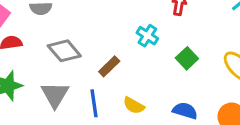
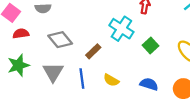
cyan cross: (147, 36) -> (121, 29), size x1.5

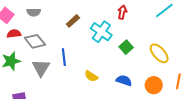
gray diamond: (60, 40) -> (35, 41), moved
brown rectangle: (93, 51) -> (73, 21), moved
blue line: (82, 78) -> (64, 57), moved

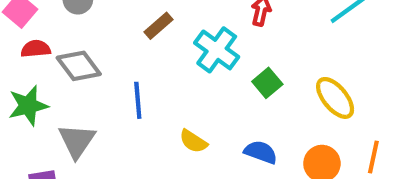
gray triangle: (41, 68) -> (77, 141), moved

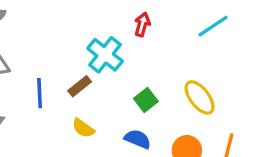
brown rectangle: (158, 26) -> (80, 86), moved
green square: (267, 83) -> (146, 100), moved

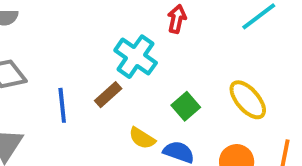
yellow semicircle: (83, 128) -> (142, 138), moved

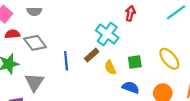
green square: (186, 106) -> (135, 62), turned 32
yellow semicircle: (142, 138) -> (110, 68), moved, turned 32

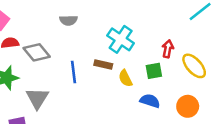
gray semicircle: (34, 11) -> (68, 20), moved
red arrow: (130, 13) -> (168, 49), moved
brown rectangle: (92, 55) -> (103, 64), turned 56

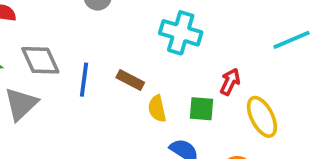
cyan cross: (121, 39) -> (181, 33), moved, turned -32
gray diamond: (37, 52) -> (40, 60), moved

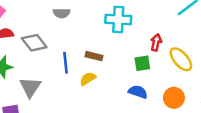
gray diamond: (40, 60) -> (34, 43), moved
yellow semicircle: (157, 109) -> (88, 79), moved, turned 84

